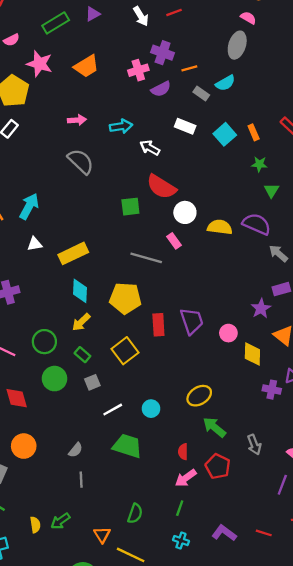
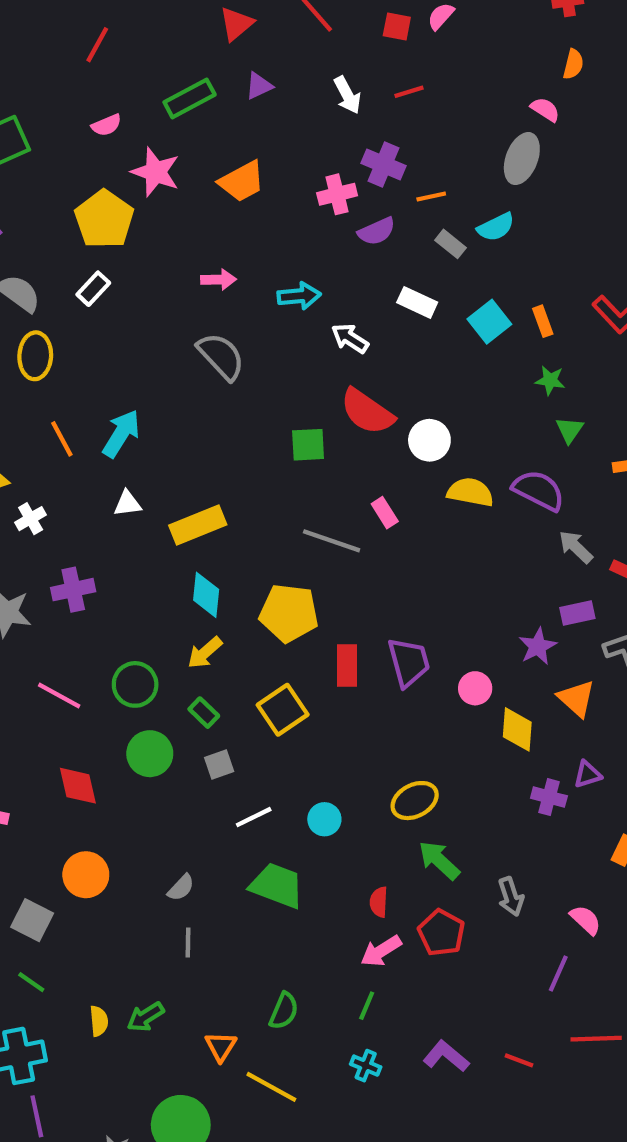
white circle: (185, 212) -> (429, 440), moved

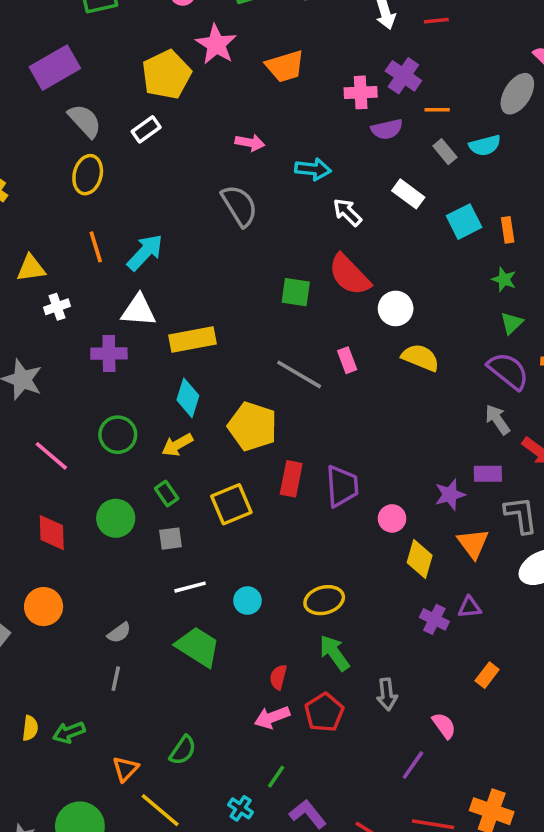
purple semicircle: (539, 490) -> (508, 371), moved
white triangle: (127, 504) -> (139, 310), size x1.5
purple cross: (73, 590) -> (109, 353), moved
green circle: (135, 684) -> (118, 435), moved
green line: (367, 1006) -> (276, 777), moved

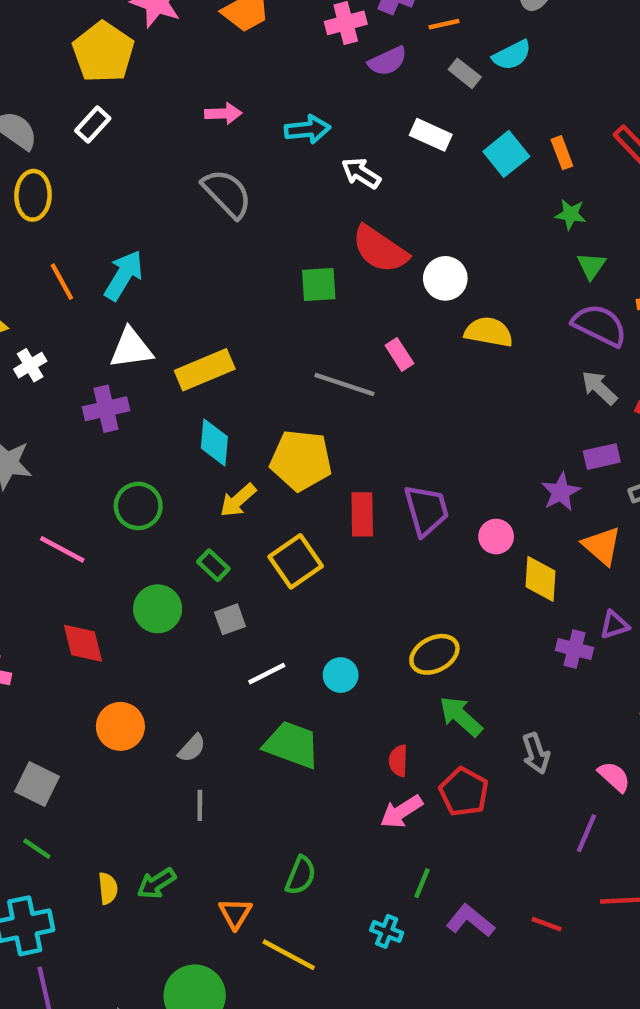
yellow arrow: (177, 445) -> (238, 500), moved
orange circle: (44, 607) -> (120, 726), moved

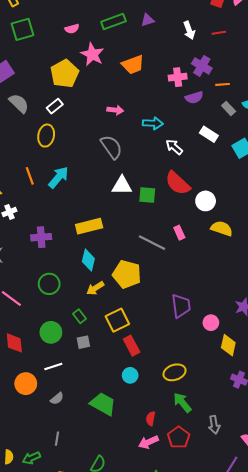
yellow ellipse: (33, 195) -> (46, 136), moved
white triangle: (131, 348) -> (122, 186), moved
red rectangle: (362, 514) -> (132, 346), moved, turned -36
white line: (267, 674) -> (53, 366), moved
gray line: (200, 805) -> (57, 439), moved

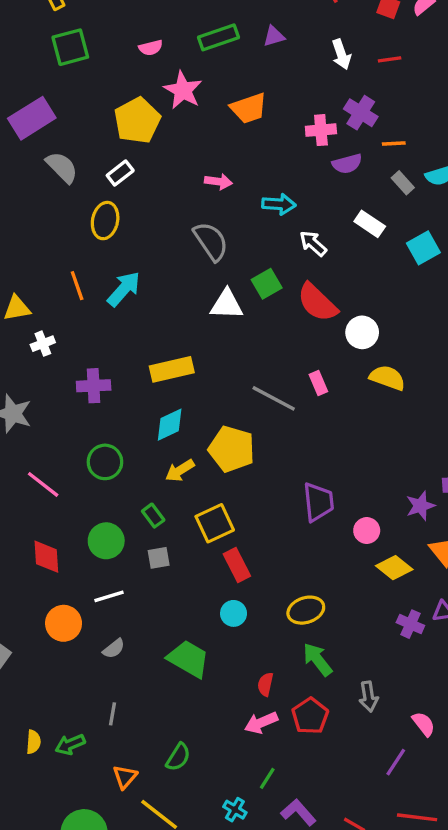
green square: (147, 195) -> (267, 284), moved, turned -36
cyan diamond: (88, 260) -> (170, 425), turned 50
yellow diamond: (228, 345) -> (394, 568), turned -65

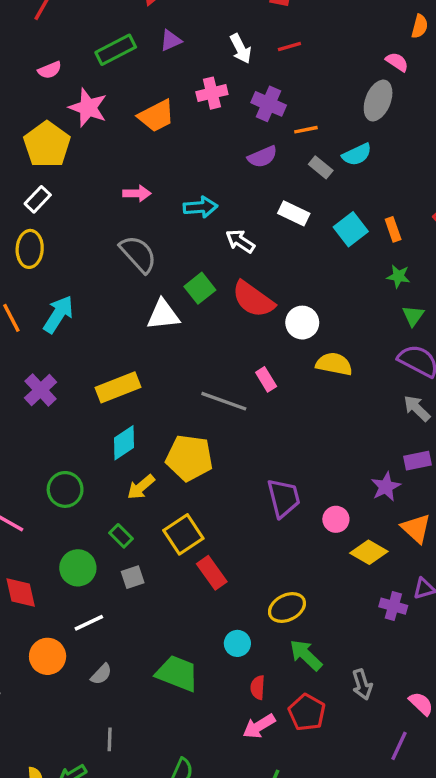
pink cross: (321, 130) -> (212, 93), moved
purple cross: (94, 386) -> (41, 390), moved, turned -32
cyan circle: (234, 613) -> (237, 643), moved

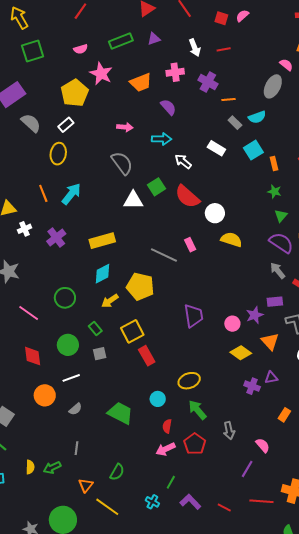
purple semicircle: (262, 157) -> (168, 107), moved, turned -114
cyan square: (351, 229) -> (253, 150), moved
pink circle: (336, 519) -> (232, 324), moved

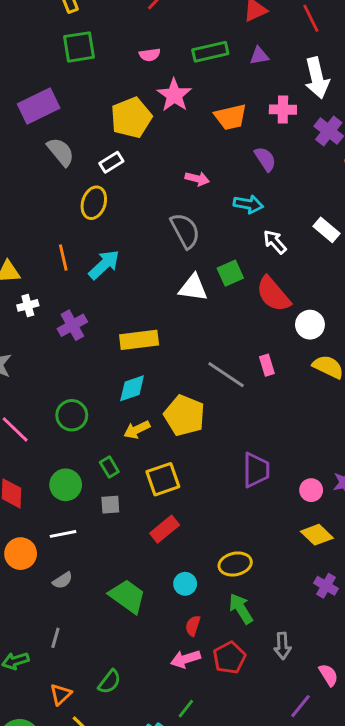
white arrow: (195, 48) -> (317, 78), size x1.5
red rectangle: (147, 356) -> (165, 529), moved, turned 72

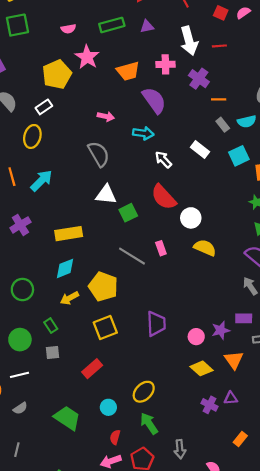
purple semicircle: (265, 159) -> (154, 100), size x1.5
green square: (230, 273) -> (128, 213), moved
yellow square: (163, 479) -> (105, 328), moved
yellow ellipse: (235, 564) -> (144, 392), turned -30

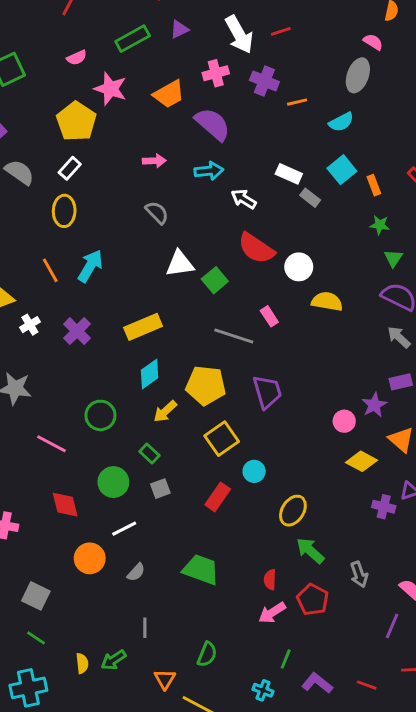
gray rectangle: (223, 125) -> (310, 198), moved
gray semicircle: (99, 154) -> (157, 213), size x0.7
purple trapezoid: (156, 324) -> (267, 392), moved
cyan circle: (108, 407) -> (254, 471), moved

